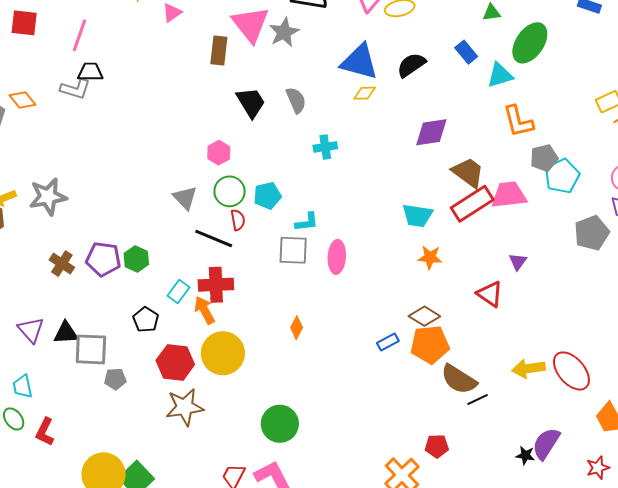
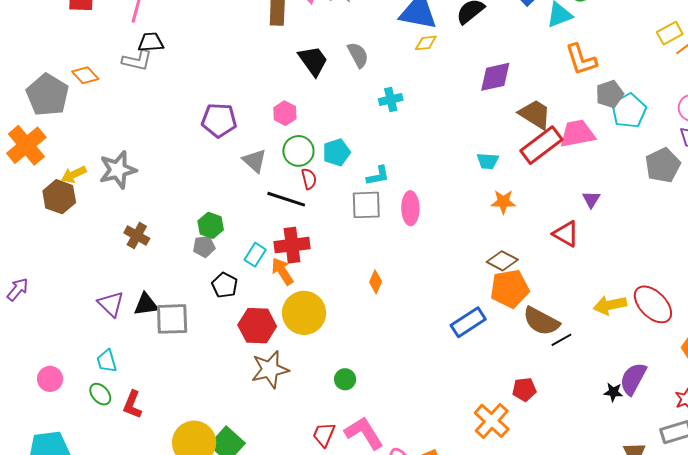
cyan trapezoid: (417, 216) -> (488, 161), size x0.7
purple pentagon: (103, 259) -> (219, 120), moved
blue rectangle: (388, 342) -> (468, 322), moved, size x1.6
gray pentagon: (115, 379) -> (204, 246), moved
green circle: (280, 424) -> (345, 379), moved, size x0.6

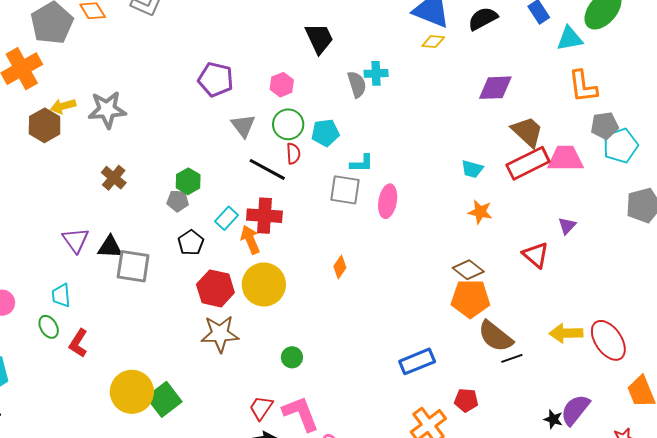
gray semicircle: (358, 55) -> (357, 84), moved
cyan cross: (391, 100) -> (376, 73), moved
blue rectangle: (468, 322) -> (417, 361), moved

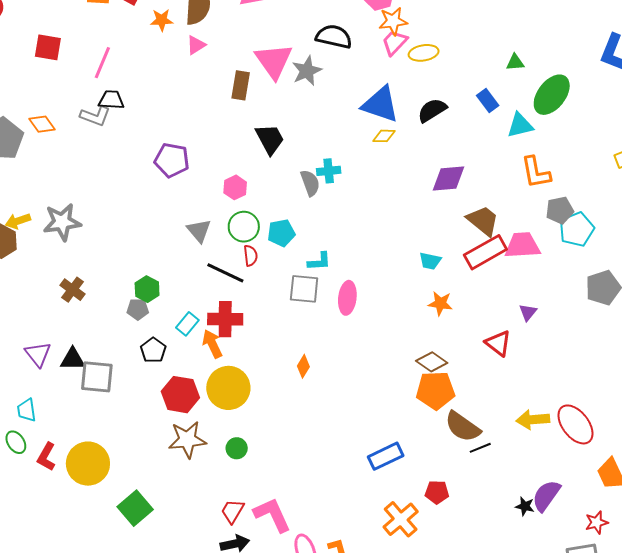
purple pentagon: (216, 79) -> (172, 160), moved
green circle: (292, 357) -> (237, 448), moved
yellow circle: (132, 392) -> (88, 464), moved

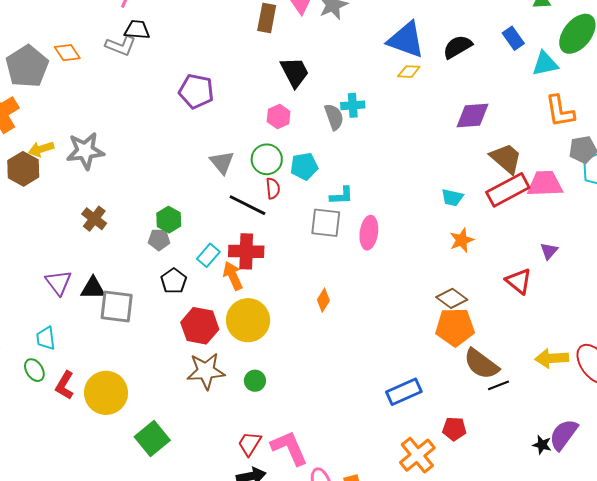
pink hexagon: (235, 187) -> (279, 116), moved
orange star: (440, 303) -> (462, 240), turned -30

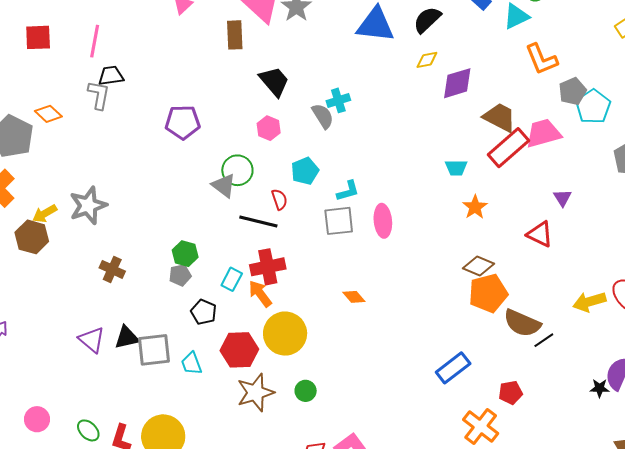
gray L-shape: (121, 46) -> (99, 95), turned -88
yellow diamond: (409, 72) -> (427, 60), moved
green circle: (267, 159) -> (237, 170), moved
orange diamond: (323, 300) -> (354, 297), turned -60
cyan trapezoid: (46, 338) -> (191, 363), moved

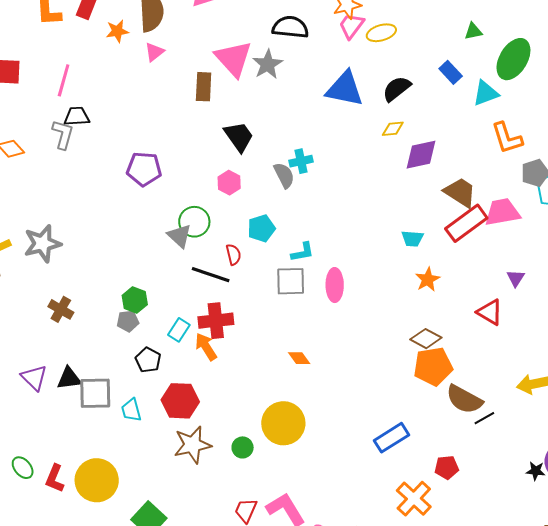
yellow circle: (285, 334) -> (283, 423), moved

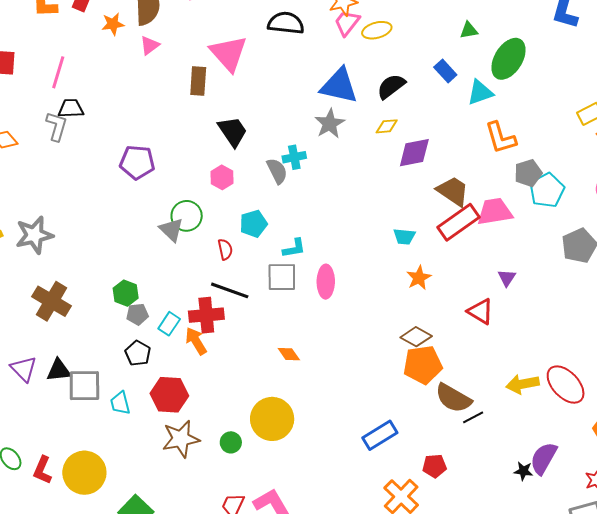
gray star: (267, 64) -> (330, 124), moved
black line: (211, 275) -> (230, 290), moved
brown cross: (61, 309) -> (51, 301), size x1.5
gray pentagon: (128, 321) -> (137, 314), moved

